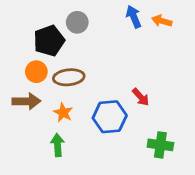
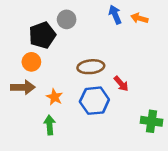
brown ellipse: (69, 77) -> (91, 67), moved
green cross: (160, 145) -> (151, 121), moved

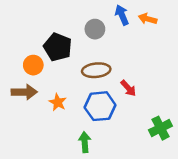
gray circle: (67, 19) -> (95, 29), moved
black pentagon: (42, 35) -> (58, 47), moved, turned -30
green cross: (151, 121) -> (160, 128), turned -35
green arrow: (50, 125) -> (85, 142), moved

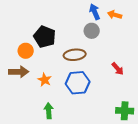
gray circle: (95, 29) -> (92, 31), moved
red arrow: (128, 88) -> (118, 69), moved
green cross: (160, 128) -> (125, 111), moved, turned 30
green arrow: (85, 142) -> (49, 111), moved

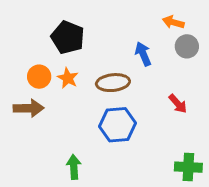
blue arrow: (95, 12) -> (143, 54), moved
gray circle: (92, 31) -> (187, 46), moved
black pentagon: (45, 37) -> (68, 37), moved
orange star: (45, 80) -> (68, 78), moved

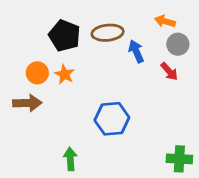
brown ellipse: (113, 83) -> (108, 33), moved
red arrow: (178, 104) -> (169, 71), moved

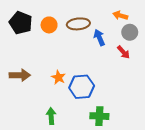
black pentagon: (65, 36) -> (21, 23), moved
orange circle: (37, 73) -> (49, 25), moved
orange star: (65, 74) -> (58, 77), moved
green cross: (179, 159) -> (99, 116), moved

